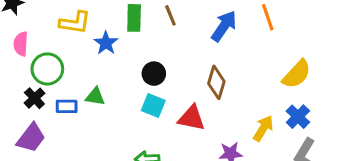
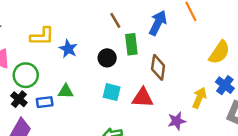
green rectangle: (134, 18) -> (131, 44), moved
black circle: (154, 74) -> (107, 58), moved

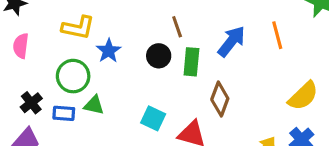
black circle: (107, 58) -> (159, 56), moved
green circle: (26, 75) -> (73, 76), moved

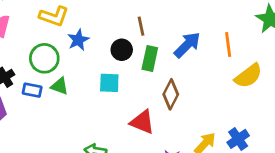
yellow semicircle: (303, 96) -> (248, 76), moved
cyan square: (153, 118) -> (109, 83), moved, turned -30

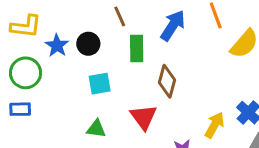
black circle: (122, 50) -> (88, 44), moved
green triangle: (60, 86) -> (96, 129), moved
red triangle: (142, 122) -> (144, 117), turned 44

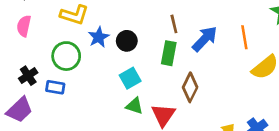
brown line: (120, 16) -> (174, 24), moved
cyan square: (100, 84) -> (130, 78), turned -30
green triangle: (96, 129) -> (135, 106), moved

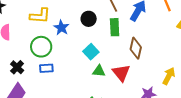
black circle: (127, 41) -> (89, 19), moved
blue rectangle: (55, 87) -> (46, 68), moved

